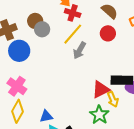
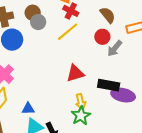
gray arrow: (80, 50) -> (115, 48), moved
red triangle: (101, 89) -> (75, 73), moved
yellow arrow: (113, 99) -> (81, 102), moved

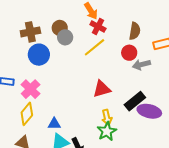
brown semicircle: (108, 15) -> (135, 31), turned 48
gray arrow: (115, 48) -> (141, 65), turned 36
black rectangle: (109, 85) -> (135, 101), turned -50

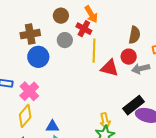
red cross: (98, 27) -> (84, 29), moved
brown circle: (60, 28) -> (61, 16), moved
yellow line: (94, 47) -> (94, 51), turned -50
red triangle: (102, 89) -> (110, 68), moved, turned 30

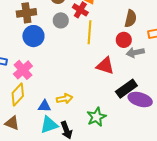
red triangle: (110, 68) -> (105, 66), moved
yellow arrow: (105, 121) -> (65, 99), moved, turned -91

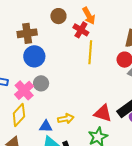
gray circle: (61, 20) -> (41, 83), moved
red triangle: (105, 66) -> (103, 113), moved

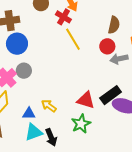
yellow line: (90, 52) -> (73, 39), turned -35
yellow arrow: (66, 119) -> (49, 106), turned -133

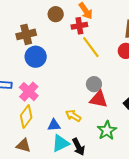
red cross: (63, 17) -> (79, 26), turned -35
gray circle: (24, 71) -> (94, 84), moved
red triangle: (86, 100) -> (99, 99), moved

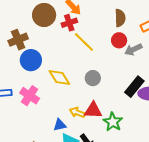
brown circle: (56, 14) -> (44, 15), size x1.5
red triangle: (99, 99) -> (93, 110), moved
yellow diamond: (26, 116) -> (59, 78), moved, turned -60

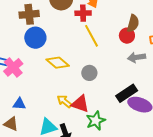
red circle: (119, 40) -> (127, 36), moved
yellow diamond: (59, 78) -> (58, 63), turned -35
pink cross: (30, 96) -> (13, 67), moved
blue triangle: (60, 125) -> (19, 104), moved

